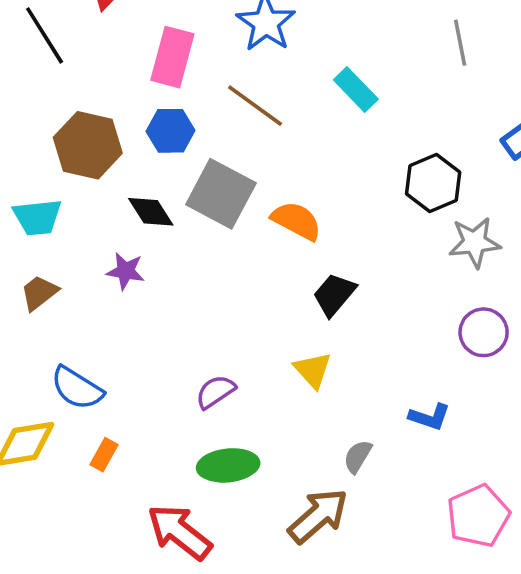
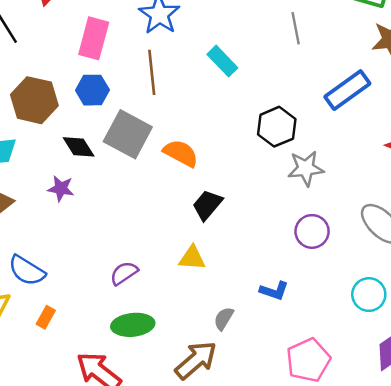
brown line: (255, 106) -> (152, 72), turned 48
yellow triangle: (313, 370) -> (192, 258), turned -44

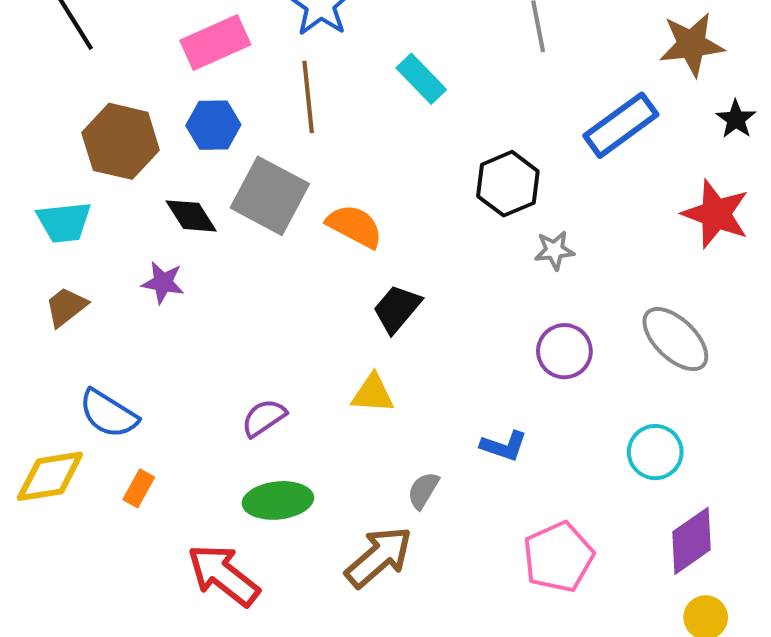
pink rectangle: (94, 38) -> (215, 42), turned 51
gray star: (306, 168) -> (554, 250), size x0.7

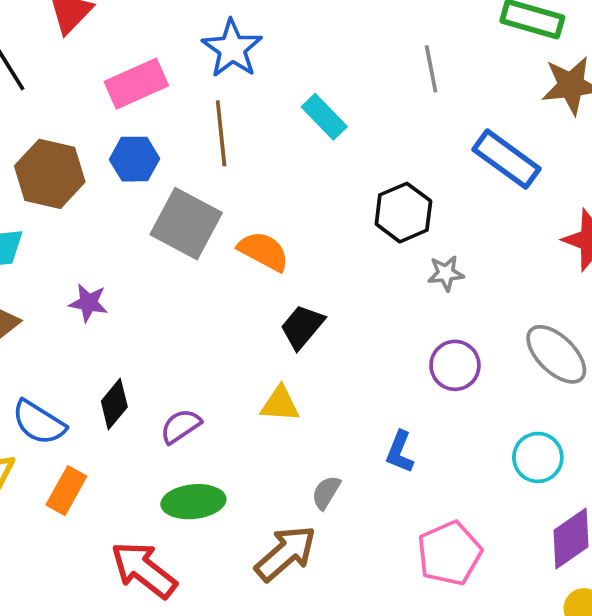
blue rectangle: (621, 125) -> (507, 159), turned 72
black diamond: (191, 216) -> (114, 404), moved, turned 72
blue L-shape: (504, 446) -> (400, 452), turned 93
orange rectangle: (139, 488) -> (66, 491), size x1.4

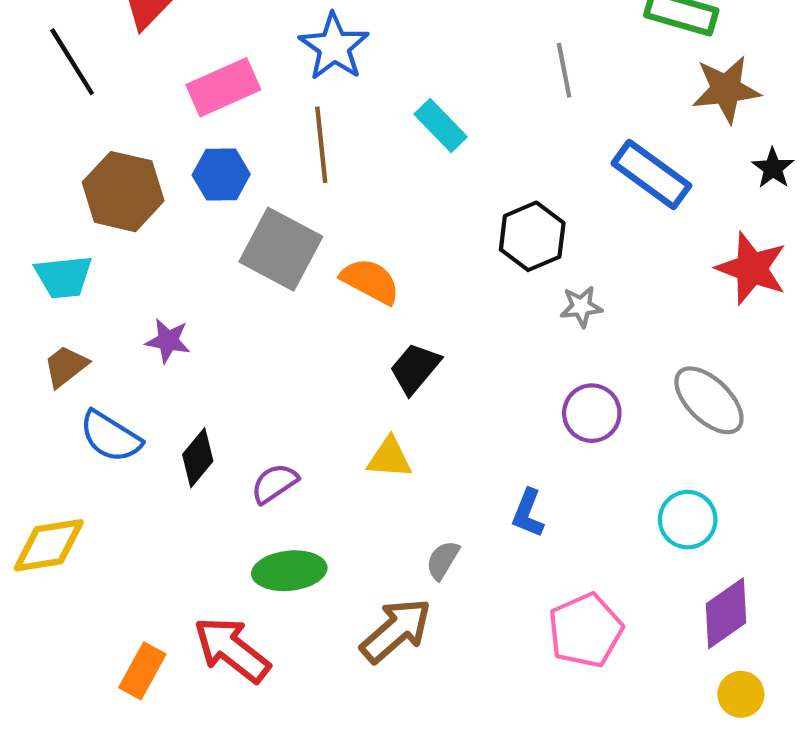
blue semicircle: (39, 422) -> (110, 437), moved
orange rectangle: (66, 491) -> (142, 671), moved

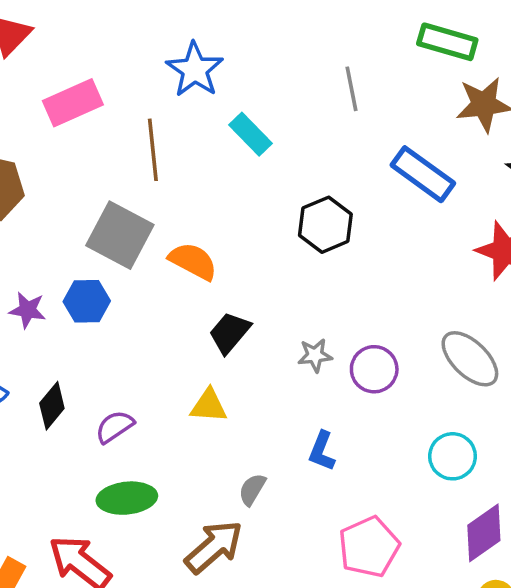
blue star: (334, 47) -> (195, 70), moved
blue hexagon: (221, 175) -> (87, 301), moved
gray star: (581, 307) -> (315, 355), moved

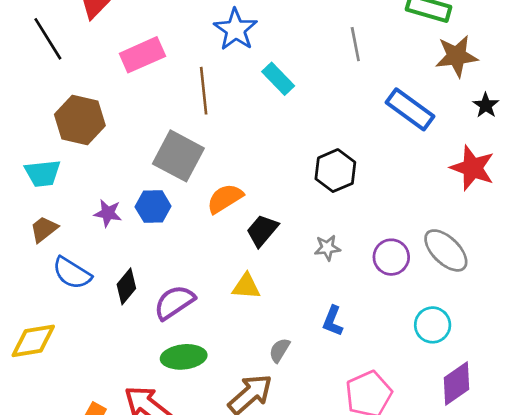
black hexagon: (325, 225) -> (335, 171), moved
orange semicircle: (193, 261) -> (225, 199), moved, turned -60
purple circle: (374, 369) -> (391, 257), moved
purple semicircle: (115, 427) -> (174, 302), size x1.4

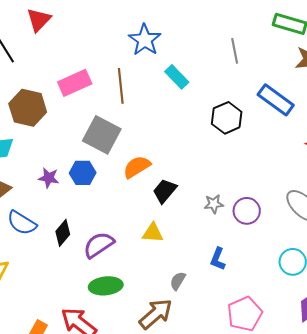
pink rectangle: (142, 55) -> (75, 83), moved
black hexagon: (335, 171) -> (227, 118), moved
purple circle: (391, 257) -> (247, 211), moved

